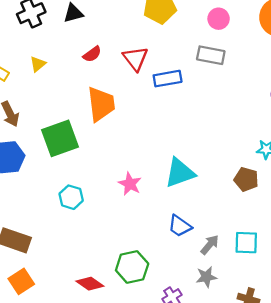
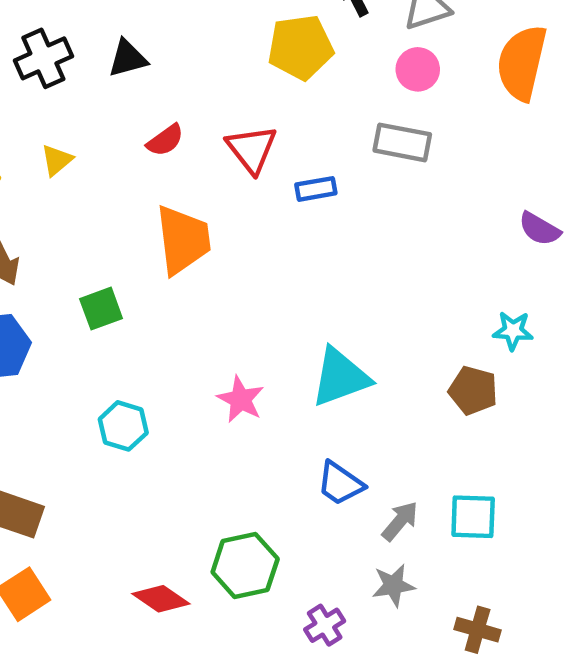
blue rectangle: (168, 79) -> (316, 189), size x0.7
green square: (60, 138) -> (101, 309), size x0.6

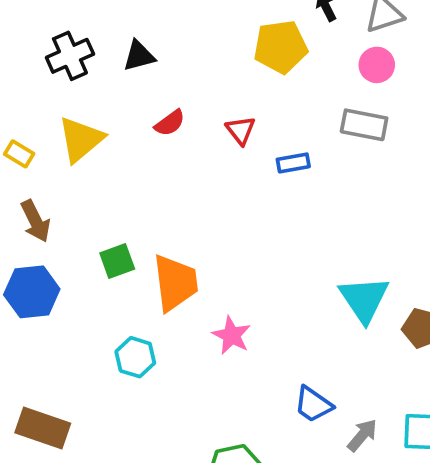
red triangle: (252, 149) -> (241, 130), size x0.7
yellow triangle: (57, 160) -> (81, 139), size x1.8
orange trapezoid: (183, 240) -> (175, 283), moved
cyan triangle: (340, 377) -> (364, 299), moved, turned -44

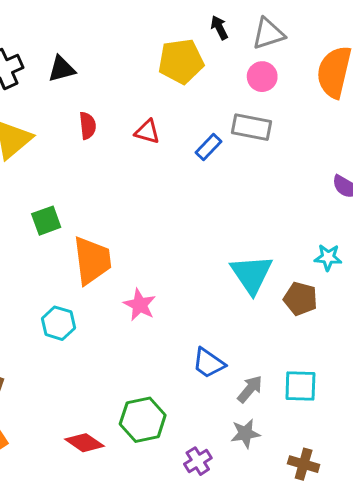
red semicircle: (170, 123) -> (88, 126), turned -60
red triangle: (241, 130) -> (147, 132), turned -36
blue rectangle: (293, 163) -> (209, 147), moved, turned -36
green square: (117, 261) -> (46, 221), moved

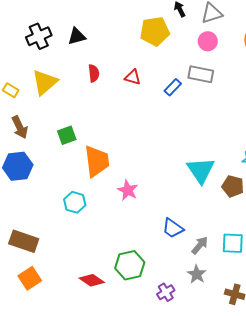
gray star: (245, 433) -> (197, 274), turned -30

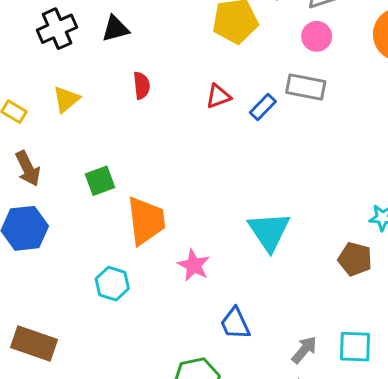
red triangle: (133, 77) -> (218, 96), moved, turned -36
yellow triangle: (45, 82) -> (66, 99), size x0.7
cyan triangle: (201, 170) -> (269, 231), moved
blue trapezoid: (173, 228) -> (235, 324), moved, turned 30

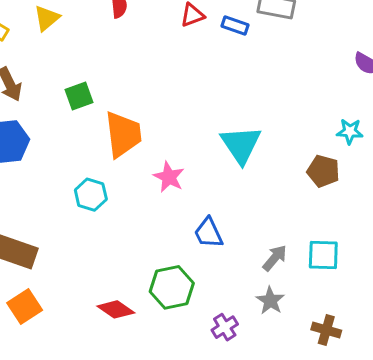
blue rectangle: (263, 107) -> (235, 25), turned 65

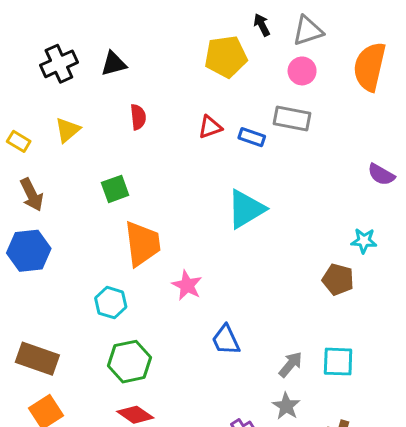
green square: (79, 96) -> (115, 189), moved
cyan triangle: (241, 145) -> (246, 209), moved, turned 33
green hexagon: (172, 287) -> (129, 362), moved

